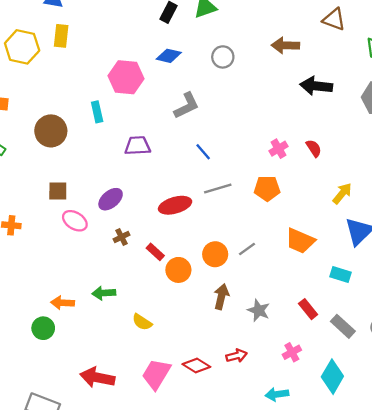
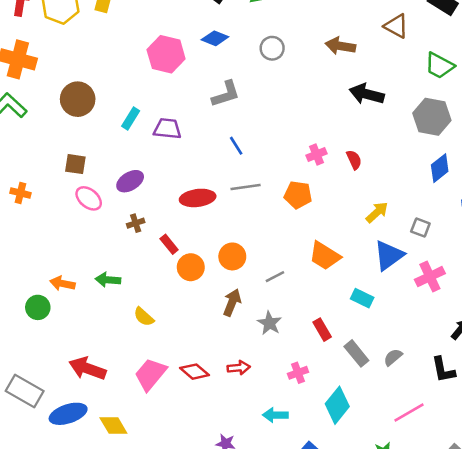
cyan rectangle: (97, 112) -> (131, 119), moved, turned 36
gray line: (247, 249) -> (275, 277), moved

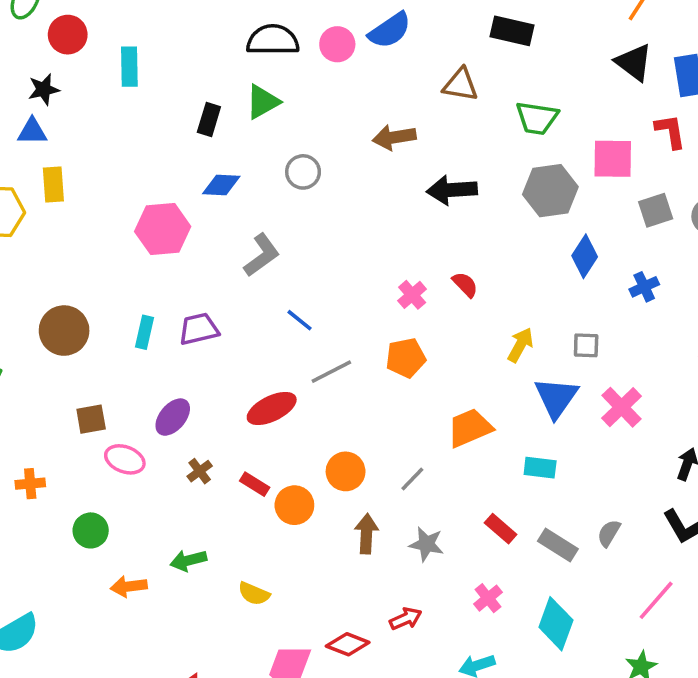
orange trapezoid: (325, 256) -> (470, 428), turned 144
green circle: (38, 307) -> (91, 530), moved

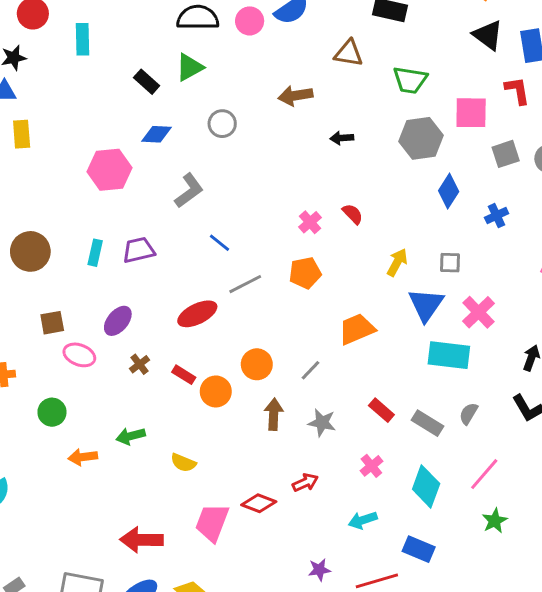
black rectangle: (209, 120) -> (147, 82), turned -65
black arrow: (452, 190) -> (342, 138), size x0.6
cyan rectangle: (540, 468) -> (449, 355), moved, size x1.6
pink line: (656, 600) -> (484, 474), moved

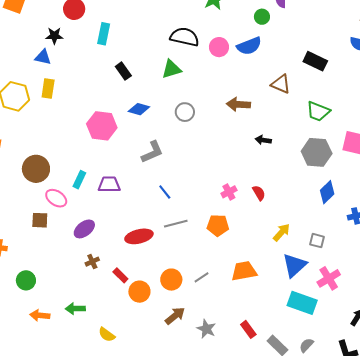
black rectangle: (147, 82) -> (123, 71), moved
pink ellipse: (79, 355) -> (56, 198), moved
gray line: (311, 370) -> (202, 277), moved
brown arrow: (274, 414) -> (175, 316), turned 35

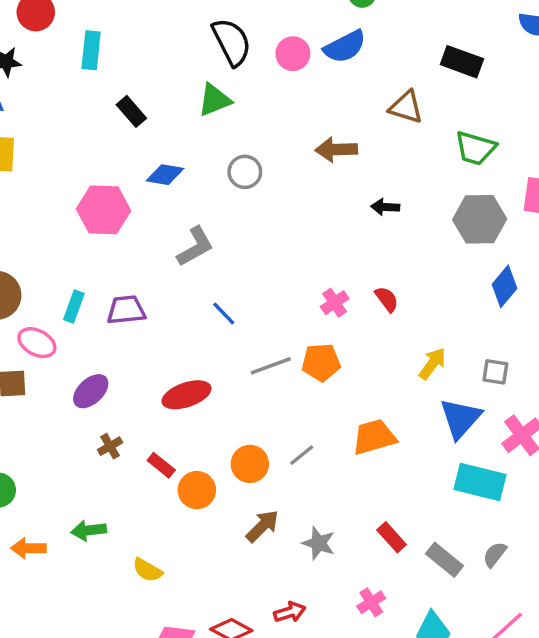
black semicircle: (185, 37) -> (232, 42), turned 56
gray line: (176, 224) -> (271, 366), moved

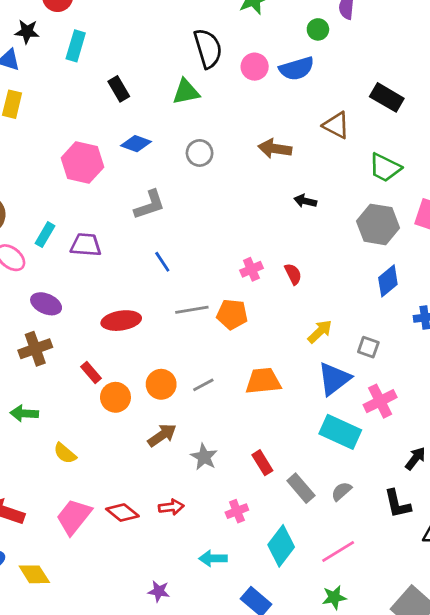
cyan rectangle: (91, 50) -> (76, 46), moved
purple ellipse: (91, 391) -> (46, 304), turned 56
brown cross: (110, 446) -> (35, 349), moved, size x1.6

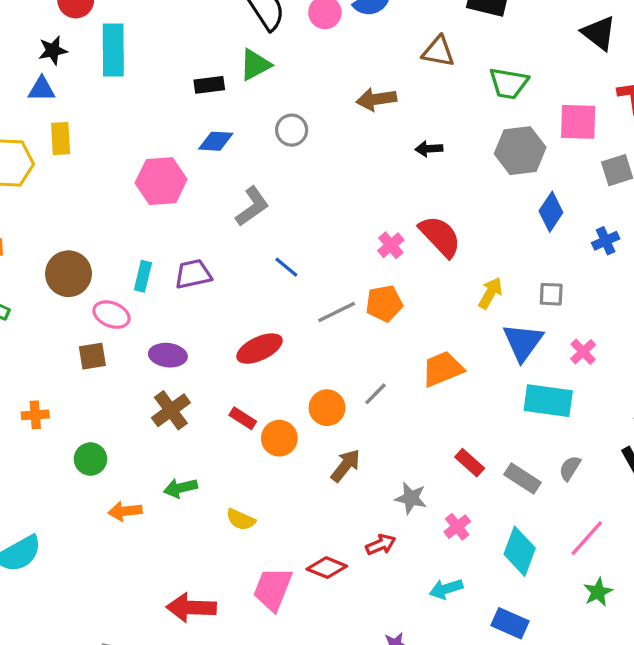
cyan rectangle: (76, 46) -> (113, 50), size x1.4
black rectangle: (119, 89) -> (209, 85), moved, turned -50
red semicircle: (293, 274) -> (440, 236), size x1.8
pink cross: (380, 401) -> (583, 352), size x0.7
gray star: (204, 457) -> (411, 498), moved

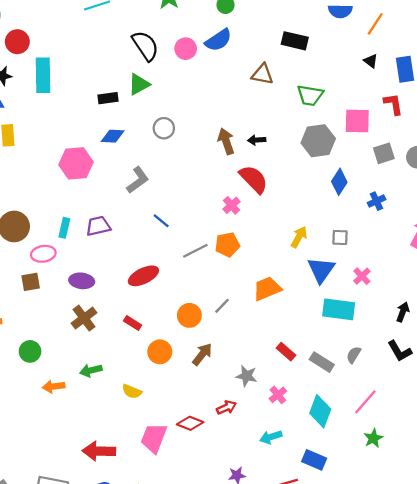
black triangle: (599, 33) -> (371, 61), size x0.6
brown arrow: (376, 99) -> (226, 141), moved, turned 80
red semicircle: (440, 236) -> (254, 179), moved
pink ellipse: (111, 315) -> (43, 254), turned -30
orange circle: (279, 438) -> (160, 352), moved

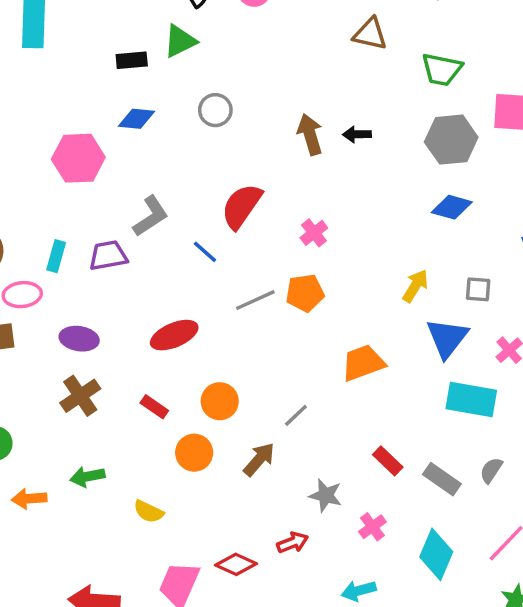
red semicircle: (254, 179) -> (242, 206), moved, turned -104
gray L-shape: (138, 180) -> (151, 216), moved
blue diamond: (339, 182) -> (452, 207), moved, turned 70
gray line: (222, 306) -> (296, 415), moved
orange circle: (189, 315) -> (220, 401), moved

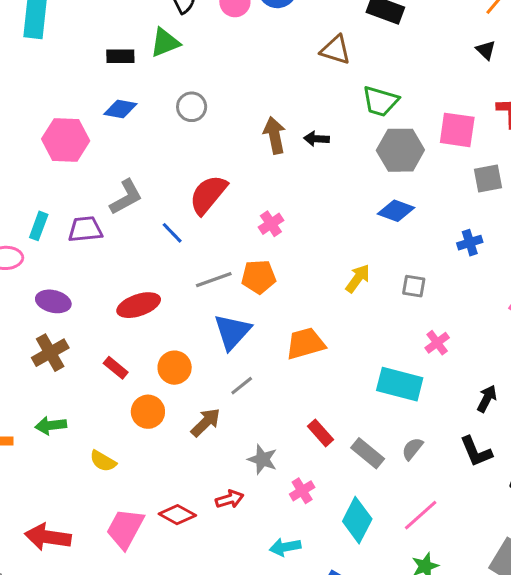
green trapezoid: (442, 69) -> (380, 101), moved
blue triangle: (447, 338) -> (232, 332), moved

